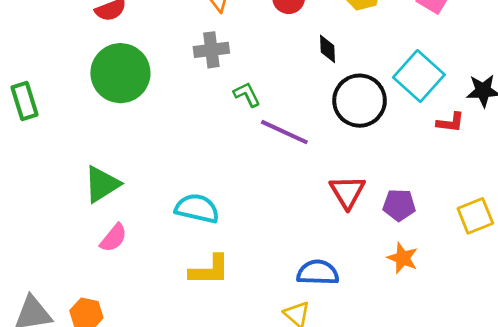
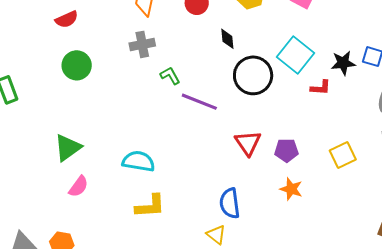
green circle: (120, 73) -> (77, 65), size x0.7
blue semicircle: (318, 273) -> (230, 203), turned -96

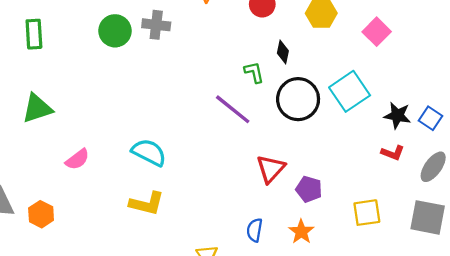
gray cross: (142, 44) -> (156, 25), moved
green L-shape: (170, 76) -> (254, 72), moved
red L-shape: (321, 88) -> (393, 153), moved
green triangle: (68, 148) -> (37, 108), moved
blue semicircle: (230, 203) -> (255, 230), moved, size x0.7

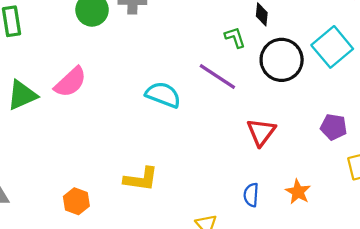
cyan semicircle: (149, 152) -> (163, 95), moved
pink semicircle: (77, 159) -> (70, 82), moved, size x1.4
purple pentagon: (309, 189) -> (334, 127), moved
orange hexagon: (41, 214) -> (76, 201), moved

